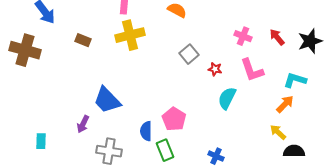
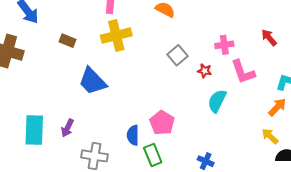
pink cross: (243, 36) -> (224, 45), moved, turned -30
blue trapezoid: (107, 100) -> (92, 81), moved
cyan rectangle: (41, 141) -> (34, 130), moved, size x1.8

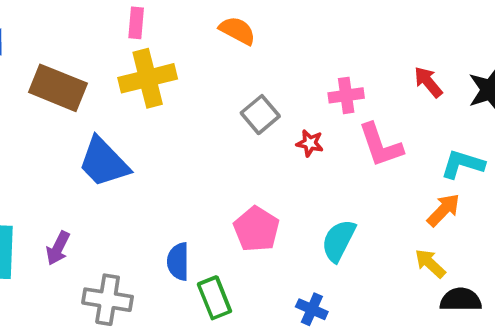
brown rectangle: (67, 41) -> (58, 88), size x1.8
cyan semicircle: (217, 101) -> (339, 241), moved
pink pentagon: (162, 123) -> (256, 229), moved

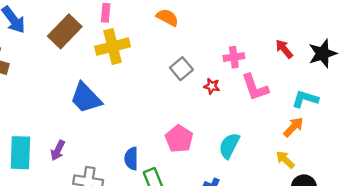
brown rectangle: (58, 88) -> (65, 31), moved, turned -68

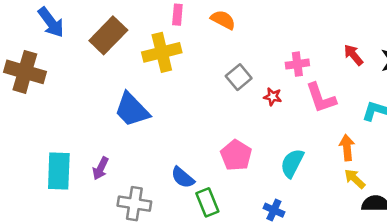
pink rectangle: (106, 13) -> (177, 15), moved
orange arrow: (293, 127) -> (347, 148), moved, turned -50
blue semicircle: (131, 159) -> (183, 178), turned -50

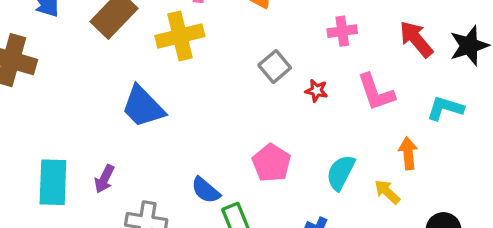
red arrow: (353, 55) -> (416, 39), size x1.4
pink cross: (297, 64) -> (342, 31), moved
yellow arrow: (355, 179) -> (387, 192), moved

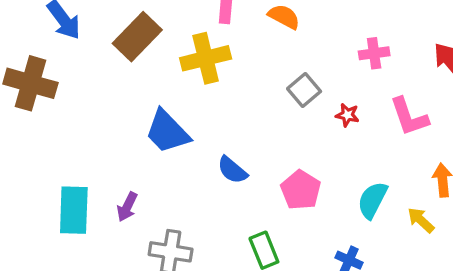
blue semicircle: (206, 190) -> (232, 170), moved

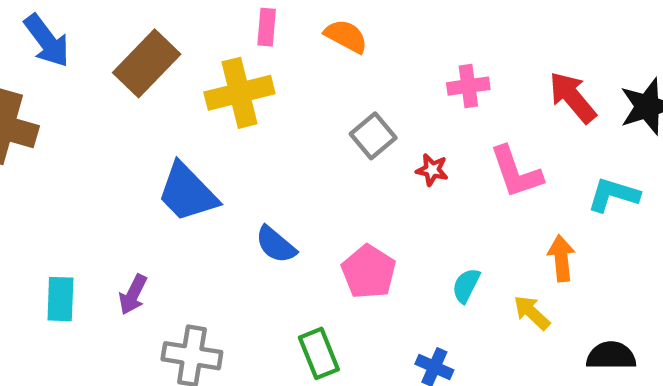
cyan semicircle: (372, 200) -> (466, 285), size x0.7
cyan rectangle: (74, 210) -> (60, 299), size x0.7

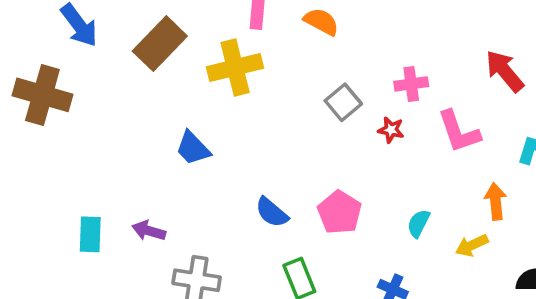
pink cross: (468, 86) -> (411, 84), moved
blue trapezoid: (187, 193) -> (193, 148), size x0.7
blue semicircle: (276, 245) -> (272, 212), moved
purple arrow: (133, 294) -> (149, 231), turned 80
yellow arrow: (532, 313) -> (472, 245), turned -68

